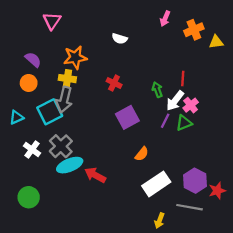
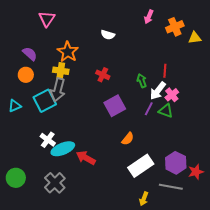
orange star: (75, 57) -> (68, 52), turned -30
green triangle: (184, 123) -> (166, 111), turned 42
gray cross: (61, 146) -> (55, 183), moved
white cross: (32, 150) -> (48, 140), moved
green circle: (29, 197) -> (16, 178), moved

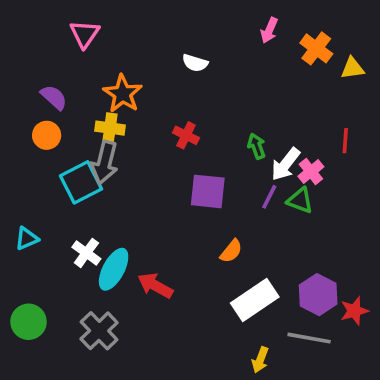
orange cross: (175, 27) -> (316, 48), turned -30
red line: (165, 71) -> (345, 141), moved
cyan triangle: (15, 106) -> (27, 238), moved
purple square: (115, 106) -> (208, 191), turned 35
cyan ellipse: (63, 149) -> (114, 269), turned -40

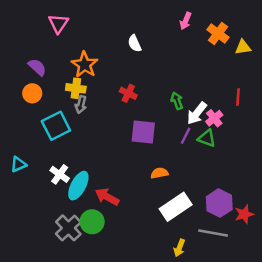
white semicircle: (195, 63) -> (134, 43), turned 49
gray arrow: (105, 162) -> (81, 105), moved, size x0.6
orange semicircle: (231, 251) -> (159, 173), turned -140
green circle: (29, 322) -> (92, 222), moved

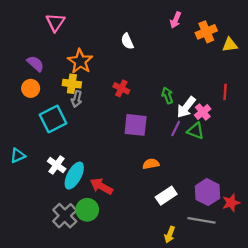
orange cross: (218, 33) -> (206, 32), turned 30
white rectangle: (176, 207) -> (166, 196), size x0.7

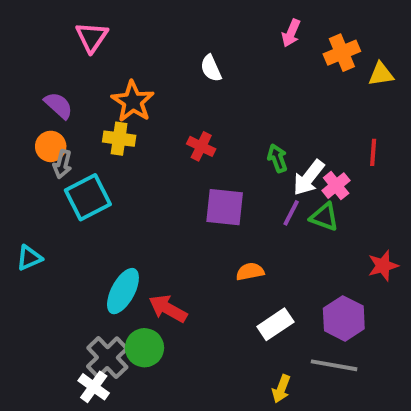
gray arrow: (77, 99) -> (62, 164), moved
white cross: (57, 165) -> (94, 387), moved
red star: (231, 203) -> (383, 266), moved

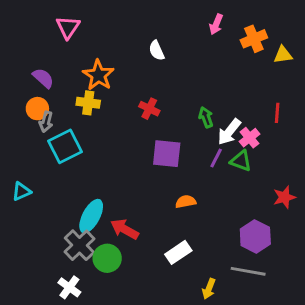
white rectangle: (275, 324) -> (178, 252), moved
gray cross: (107, 358) -> (80, 245), moved

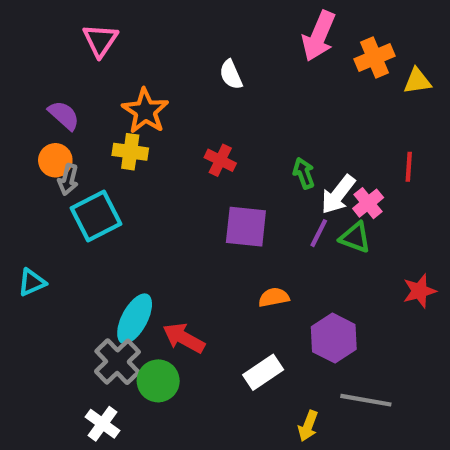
pink arrow: (216, 24) -> (319, 36), size x1.6
purple hexagon: (255, 236) -> (334, 338), moved

